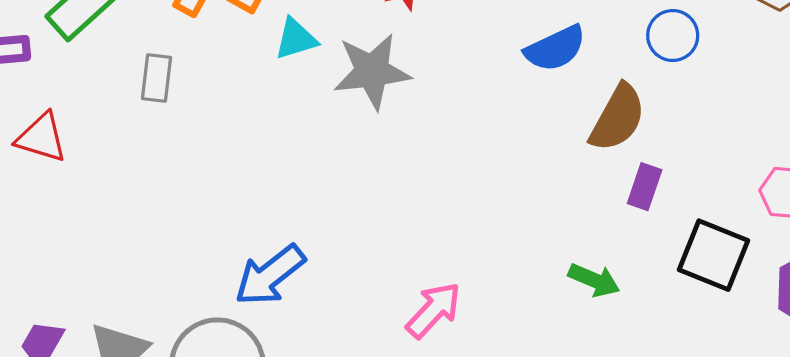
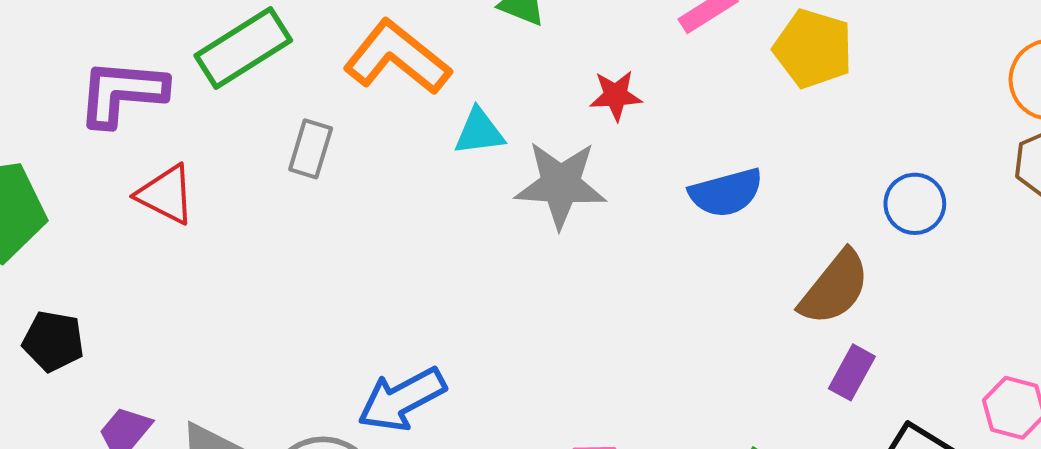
blue semicircle: (555, 48) -> (726, 193), moved

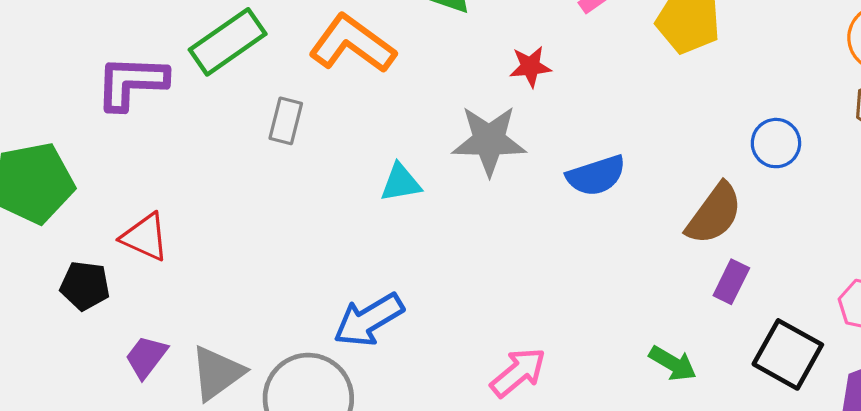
cyan triangle: (479, 132) -> (401, 183), moved
blue semicircle: (726, 193) -> (596, 176), moved
red triangle: (166, 194) -> (145, 237), moved

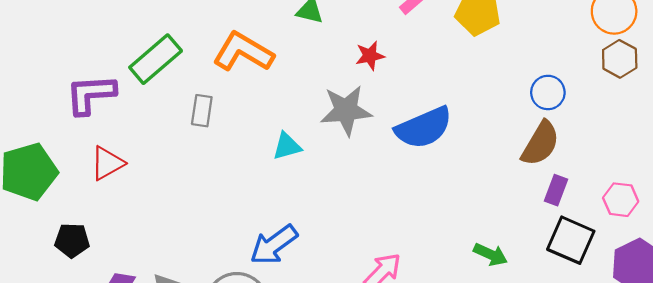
blue semicircle: (596, 176) -> (424, 128), size x1.4
brown semicircle: (714, 214) -> (540, 144), moved
red triangle: (145, 237) -> (107, 163), moved, turned -48
purple rectangle: (731, 282) -> (556, 190), moved

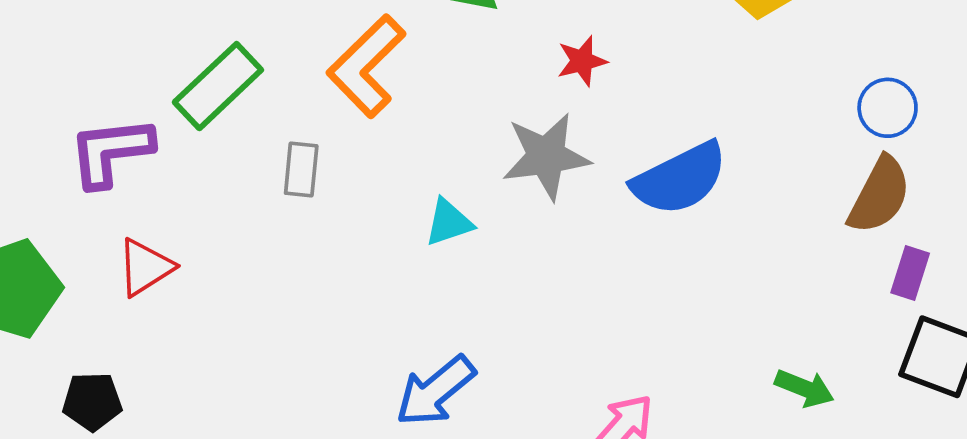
orange L-shape: (243, 52) -> (366, 66), turned -72

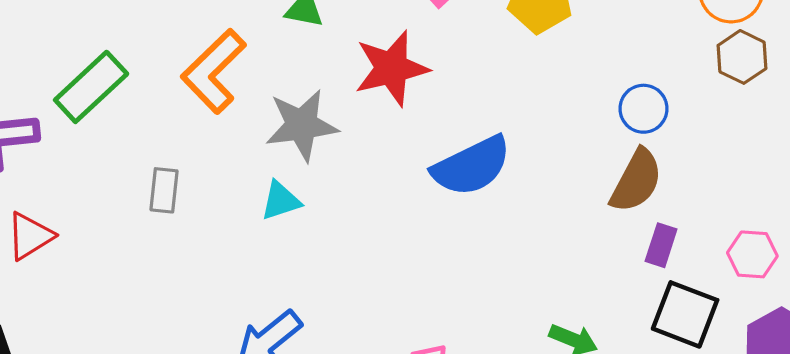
red star: (582, 61) -> (392, 68), size x1.8
gray star: (546, 156) -> (302, 125), moved
gray rectangle: (301, 170) -> (164, 190), moved

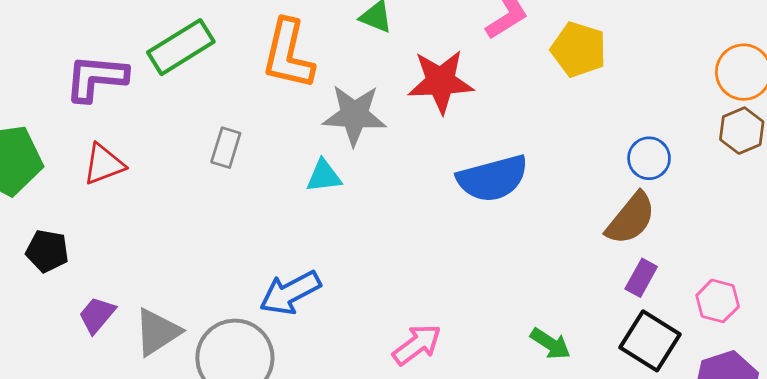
orange L-shape: (214, 71) -> (288, 54), turned -44

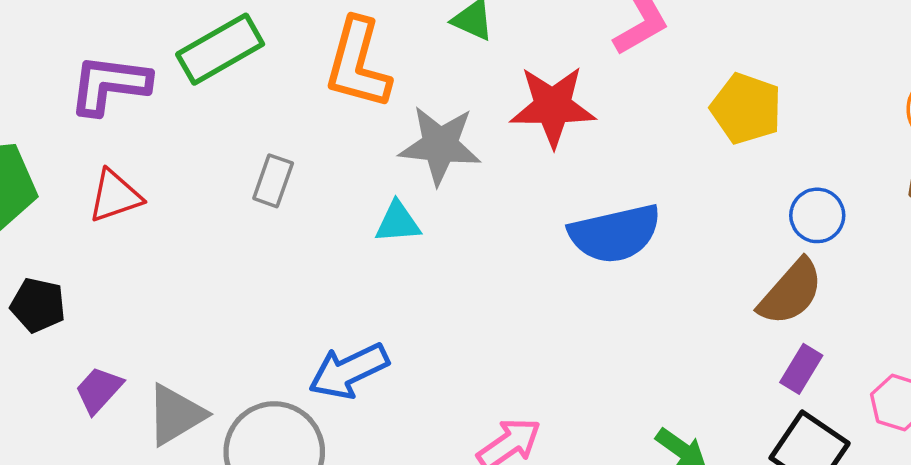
yellow pentagon: (579, 50) -> (746, 109), moved

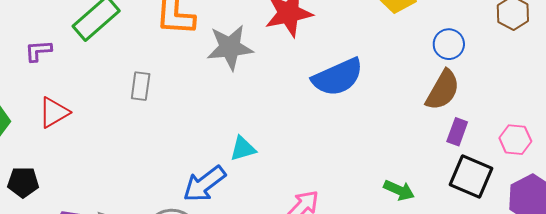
purple L-shape: (109, 85) -> (38, 51), size x0.6
cyan triangle: (398, 222) -> (243, 149), moved

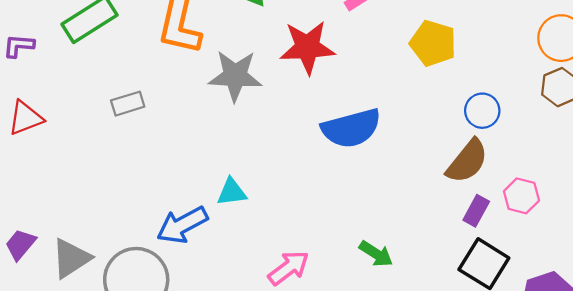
gray rectangle: (141, 86) -> (128, 104), turned 56
pink hexagon: (515, 140) -> (521, 196), moved
green arrow: (399, 190) -> (376, 254), moved

